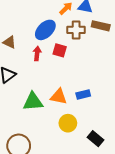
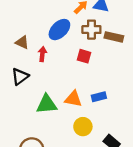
brown rectangle: (101, 26) -> (114, 37), moved
red square: (60, 50) -> (84, 56), moved
red arrow: (37, 53) -> (42, 54), moved

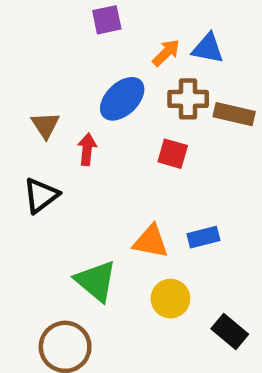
brown triangle: (22, 42) -> (45, 125), turned 32
green triangle: (47, 104) -> (96, 281), moved, turned 45

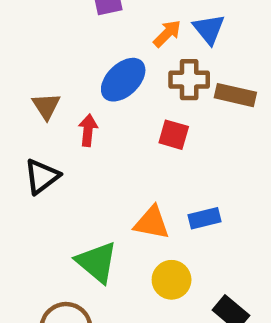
blue triangle: (208, 48) -> (209, 29), turned 40

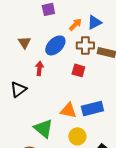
blue triangle: (209, 29) -> (94, 22), turned 42
brown triangle: (46, 106) -> (24, 42), moved
blue rectangle: (205, 218) -> (92, 108), size x1.5

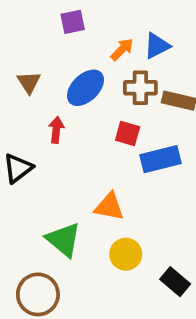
blue rectangle: (92, 108) -> (160, 159), moved

